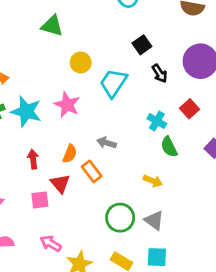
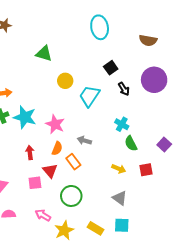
pink star: (67, 105) -> (55, 124), moved
red square: (190, 109) -> (146, 170), moved, turned 32
green circle: (120, 218) -> (71, 196), moved

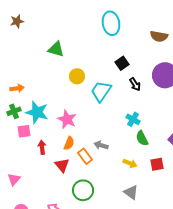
gray arrow: (84, 140) -> (101, 145), moved
pink square: (35, 183) -> (24, 131), moved

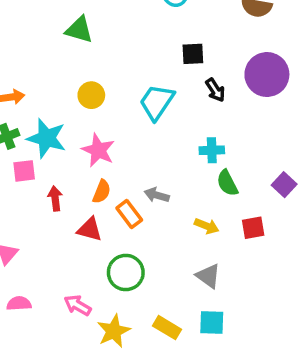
black square: (122, 63) -> (193, 54), turned 32
yellow circle: (77, 76) -> (91, 95), moved
cyan cross: (133, 119) -> (212, 150), turned -32
red triangle: (62, 165) -> (90, 229), turned -35

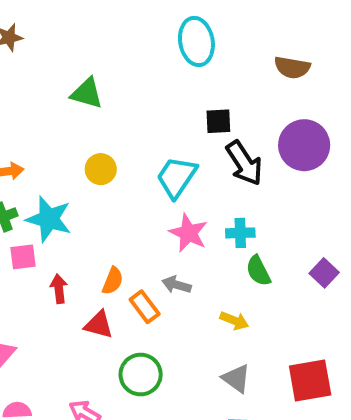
black arrow: (215, 90) -> (244, 163), size x1.6
pink star: (98, 150) -> (188, 233), moved
red square: (253, 228) -> (310, 381), moved, size x1.6

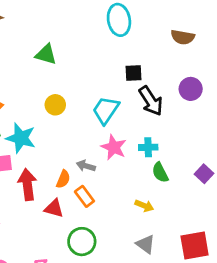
purple circle: (304, 145) -> (191, 89), size x0.7
gray arrow: (176, 285) -> (86, 166), moved
red arrow: (59, 289) -> (27, 184), size x1.6

